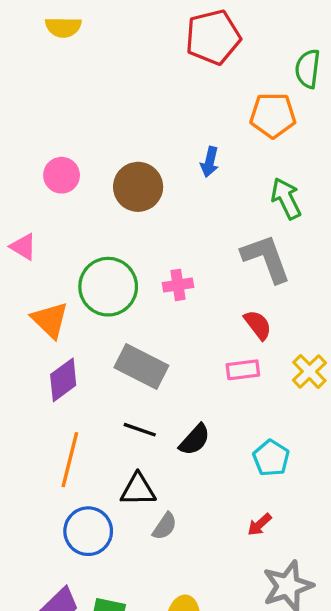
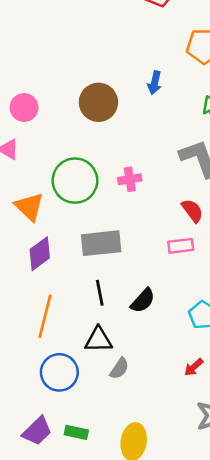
pink circle: (62, 175) -> (24, 108), moved
gray rectangle: (141, 367) -> (101, 243), turned -33
black line: (140, 430) -> (100, 293), turned 60

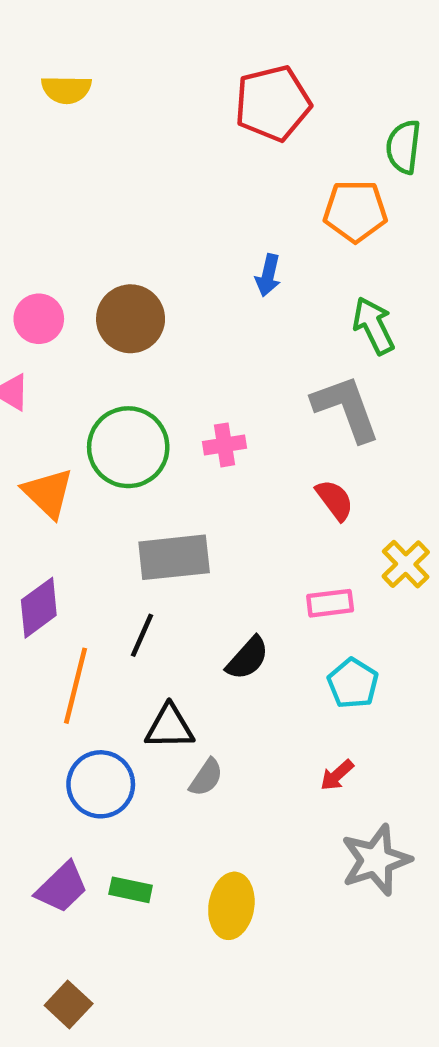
brown circle: (98, 102) -> (131, 319), moved
pink rectangle: (181, 246) -> (330, 603), moved
purple diamond: (40, 254) -> (39, 608), moved
black line: (100, 293) -> (142, 635), moved, turned 35

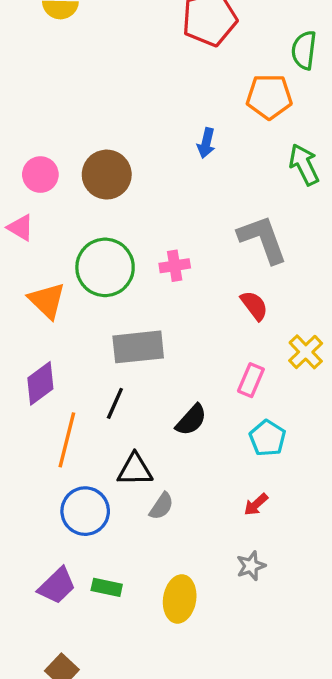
green arrow: (374, 326) -> (304, 165), moved
pink rectangle: (330, 603) -> (251, 380), turned -60
gray star: (376, 860) -> (251, 566), moved, size x0.6

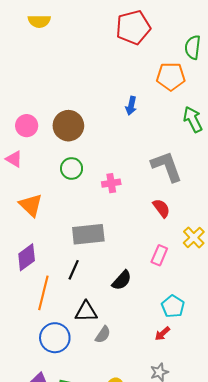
green circle: (105, 267) -> (72, 168), moved, size x0.6
cyan pentagon: (268, 438) -> (173, 306), moved

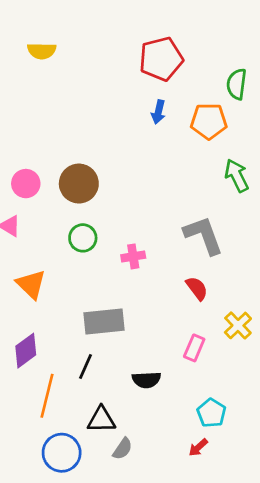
blue arrow: (131, 106) -> (158, 112), moved
black semicircle: (122, 280) -> (146, 380), turned 45

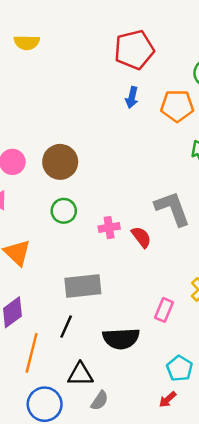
red semicircle: (197, 288) -> (141, 237), moved
black semicircle: (146, 380) -> (121, 339), size x1.4

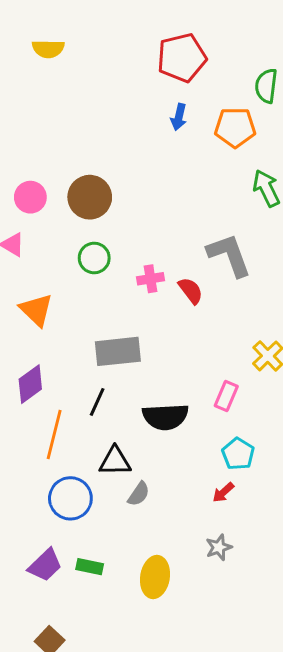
pink rectangle: (164, 310) -> (226, 396), moved

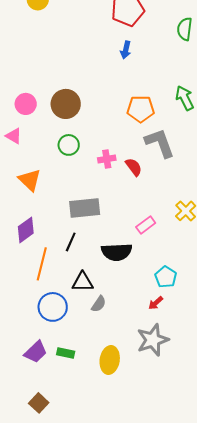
orange pentagon: (235, 127) -> (141, 109), moved
pink rectangle: (226, 396) -> (146, 225), moved, turned 30
gray star: (219, 547) -> (153, 340), size x1.8

